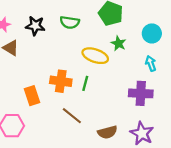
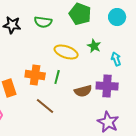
cyan circle: (152, 33) -> (117, 17), moved
green star: (119, 43) -> (94, 46), moved
brown semicircle: (107, 132) -> (83, 91), moved

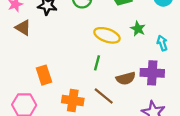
orange cross: (35, 75) -> (73, 100), moved
brown line: (45, 106) -> (104, 96), moved

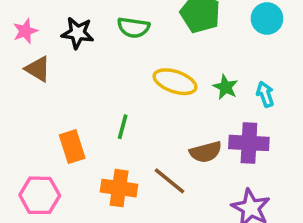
green star: (138, 29) -> (226, 87), moved
green line: (97, 63) -> (123, 127), moved

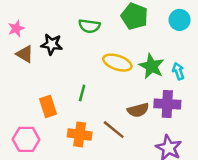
black star: (78, 33) -> (52, 44), moved
green star: (226, 87) -> (152, 66), size x1.5

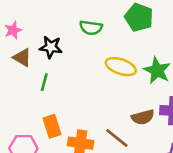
green line: (82, 93) -> (44, 82), moved
orange rectangle: (48, 106) -> (52, 126), moved

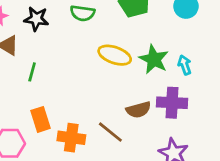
black star: (51, 47) -> (36, 19), moved

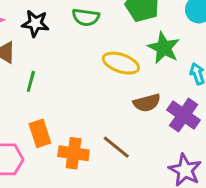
green star: (154, 59) -> (164, 48), moved
purple cross: (172, 103) -> (184, 115), turned 32
brown semicircle: (138, 110) -> (147, 103), moved

